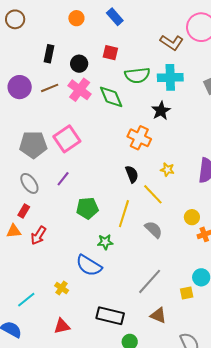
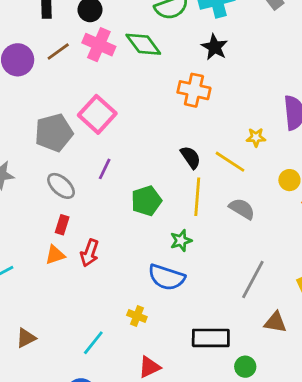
yellow star: (167, 170) -> (256, 137), moved
black semicircle: (132, 174) -> (191, 157), moved

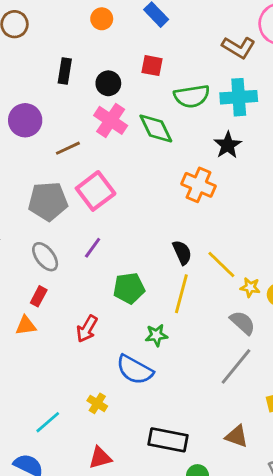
brown line: (58, 52) -> (68, 148), moved
yellow star: (256, 137) -> (250, 287), moved
gray semicircle: (242, 209) -> (243, 323), moved
red arrow: (90, 253) -> (87, 329), moved
gray line: (253, 279) -> (236, 366), moved

